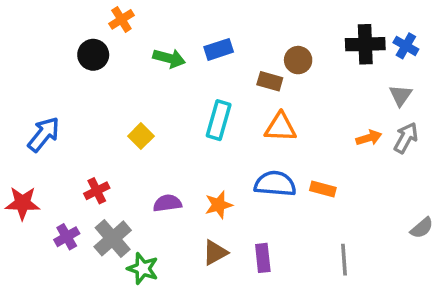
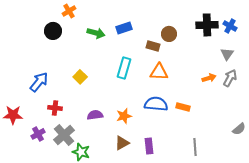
blue arrow: (44, 134) -> (39, 82), moved
red cross: (97, 191) -> (55, 108), turned 32

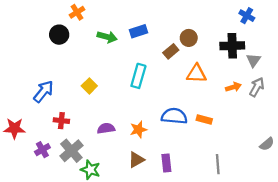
black cross: (207, 25) -> (232, 46), moved
blue cross: (230, 26) -> (247, 16), moved
brown rectangle: (153, 46) -> (171, 51), turned -56
orange triangle: (159, 72) -> (197, 74), moved

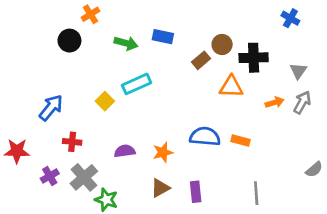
blue rectangle: (138, 31) -> (163, 37), turned 30
black cross: (232, 46) -> (254, 58), moved
cyan rectangle: (138, 76) -> (137, 84), moved, turned 50

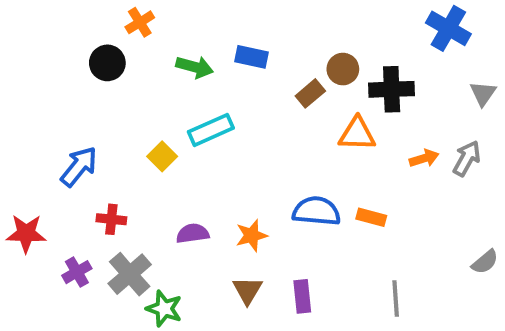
blue cross: (290, 18) -> (448, 28), size x1.5
gray triangle: (298, 71) -> (483, 93), moved
brown triangle: (160, 188) -> (247, 290), turned -30

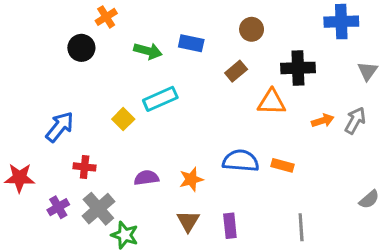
blue cross: (448, 28) -> (341, 22), turned -32
brown circle: (343, 69) -> (252, 29), moved

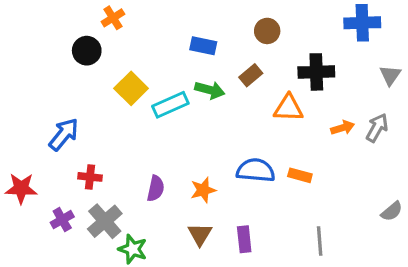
green arrow: (148, 51) -> (210, 90), moved
yellow square: (123, 119) -> (131, 88), moved, size x1.4
purple semicircle: (146, 178) -> (156, 188), turned 110

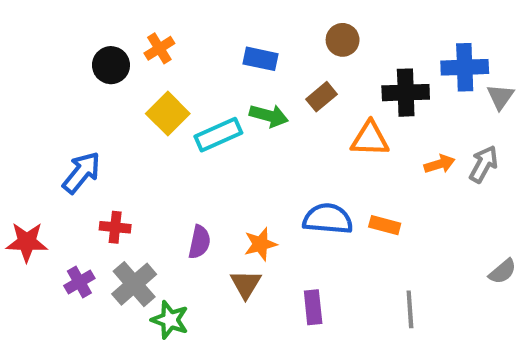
orange cross: (113, 18) -> (159, 48), moved
blue cross: (362, 23) -> (465, 67), moved
brown triangle: (200, 234) -> (246, 284), moved

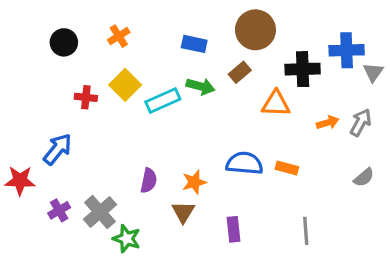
brown circle: (343, 40) -> (255, 30), size x1.6
black circle: (111, 65) -> (64, 42), moved
blue arrow: (81, 173) -> (58, 149), moved
red cross: (115, 227) -> (86, 97), moved
gray semicircle: (503, 271) -> (364, 177), moved

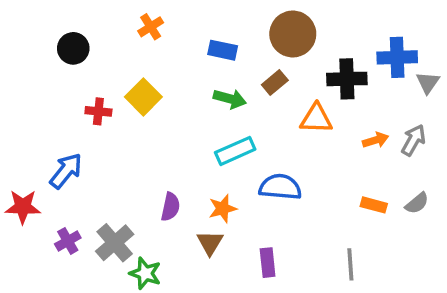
orange cross: (119, 36) -> (151, 27), moved
cyan rectangle: (163, 100) -> (235, 151), moved
orange rectangle: (287, 168) -> (374, 205), moved

